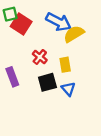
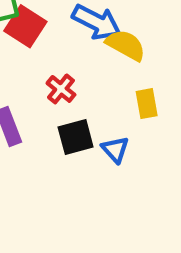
yellow semicircle: (74, 34) -> (126, 45), turned 60
yellow rectangle: (65, 65) -> (147, 104), moved

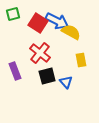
red square: (25, 26) -> (38, 23), moved
red cross: (61, 89) -> (40, 53), size x1.5

